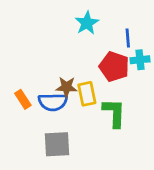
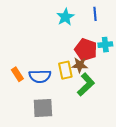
blue line: (128, 38) -> (95, 14), moved
brown star: (66, 87) -> (80, 65), moved
green L-shape: (114, 113) -> (86, 84), turned 45

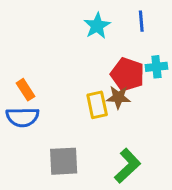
orange rectangle: (17, 74) -> (26, 90), moved
blue semicircle: (40, 76) -> (22, 117), moved
green L-shape: (86, 84) -> (128, 166), moved

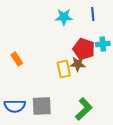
cyan star: (97, 26) -> (64, 17), turned 30
blue semicircle: (22, 117) -> (15, 106), moved

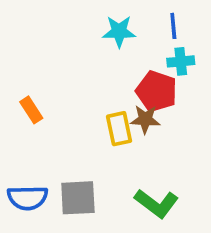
cyan cross: (103, 44) -> (181, 61), moved
green L-shape: (84, 109) -> (156, 203), turned 80

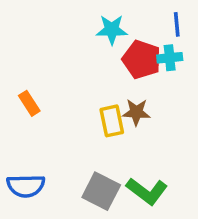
blue line: (173, 26) -> (177, 24), moved
red pentagon: (156, 91) -> (142, 59), moved
gray square: (78, 198) -> (101, 191), moved, turned 30

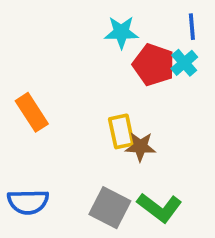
cyan cross: (170, 58) -> (184, 63), turned -35
orange rectangle: (29, 103) -> (32, 112), size x1.4
brown star: (136, 112) -> (140, 147), moved

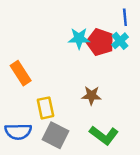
cyan star: (121, 32) -> (79, 38), moved
yellow rectangle: (121, 131) -> (45, 108), moved
gray square: (110, 208) -> (55, 135), moved

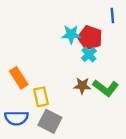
cyan cross: (120, 41) -> (89, 54), moved
orange rectangle: (21, 73) -> (19, 78), moved
green L-shape: (104, 135) -> (106, 88), moved

